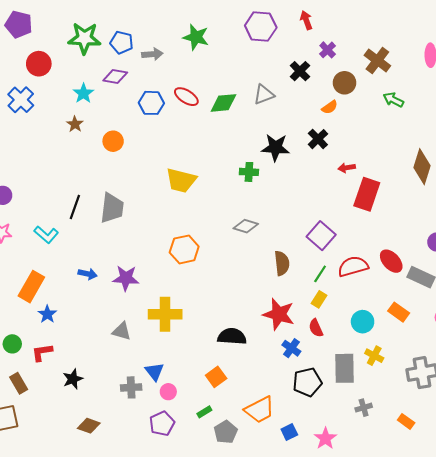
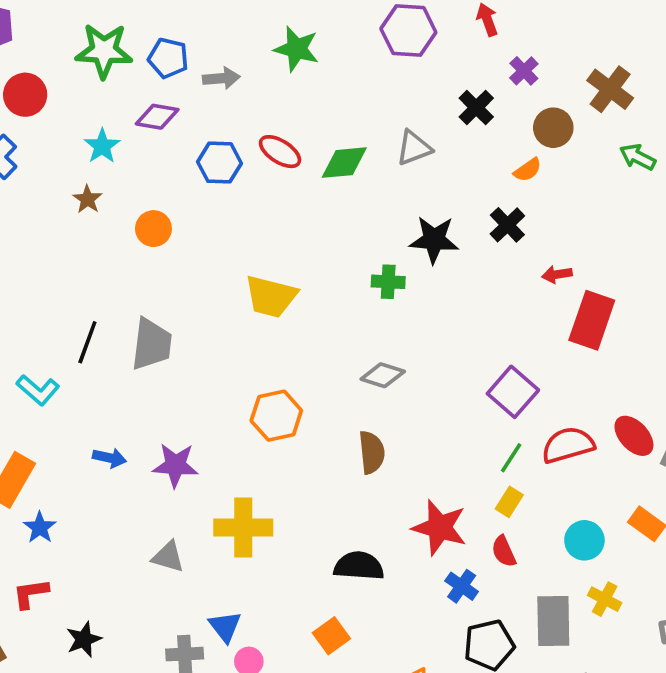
brown semicircle: (282, 263) -> (372, 452), moved

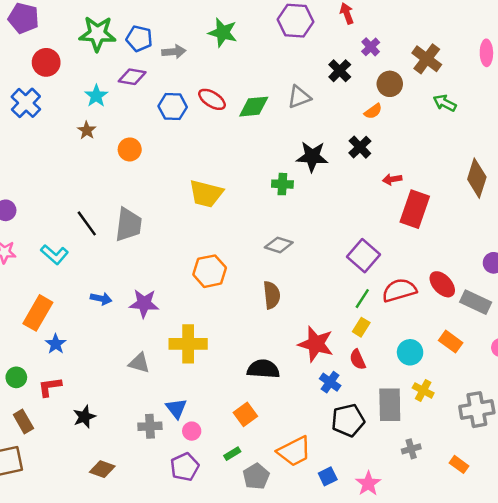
black line: (87, 342) -> (87, 223), turned -56

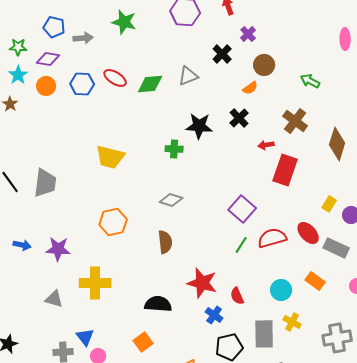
green star: (97, 34) -> (18, 47), moved, size x0.6
brown cross: (427, 59) -> (295, 121), moved
orange circle: (130, 149) -> (46, 86), moved
yellow rectangle: (361, 327) -> (329, 204), moved

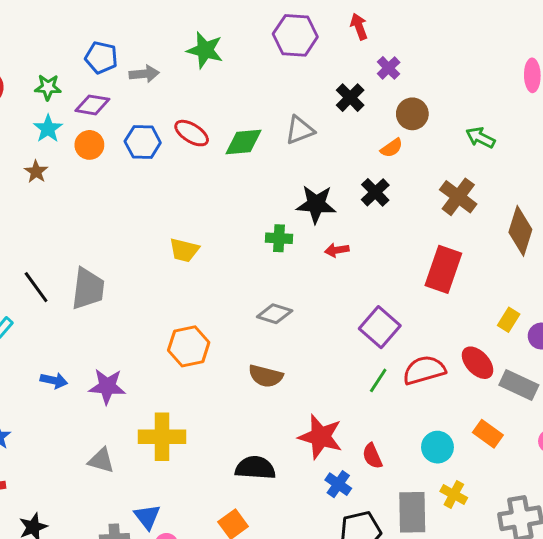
red arrow: (266, 145) -> (337, 250), moved
yellow trapezoid: (110, 157) -> (184, 250), size x0.7
brown semicircle: (165, 242) -> (266, 376), turned 110

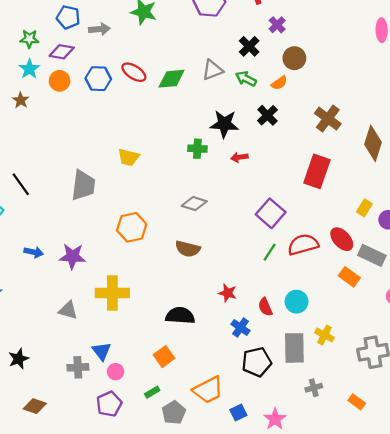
green arrow: (480, 138) -> (246, 79), moved
gray trapezoid: (88, 289) -> (83, 185), moved
orange rectangle: (488, 434) -> (349, 277), moved
red star: (320, 437) -> (228, 293), size x0.6
cyan circle: (437, 447) -> (297, 302), moved

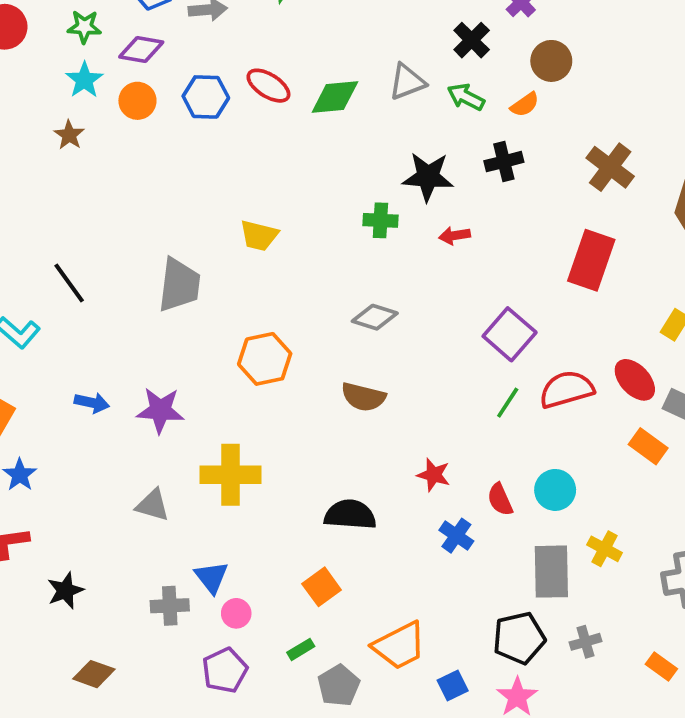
black cross: (267, 115) -> (504, 162), turned 30
black pentagon: (257, 362) -> (519, 638), moved

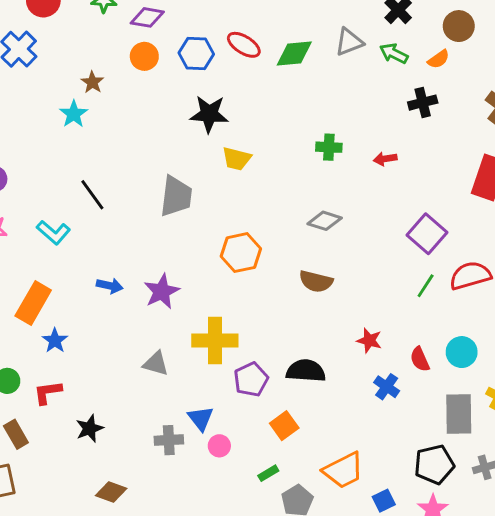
cyan star: (84, 80) -> (74, 114), moved
black star: (428, 177) -> (209, 114), moved
purple star: (160, 410) -> (162, 291), turned -30
purple pentagon: (225, 670) -> (251, 379), moved

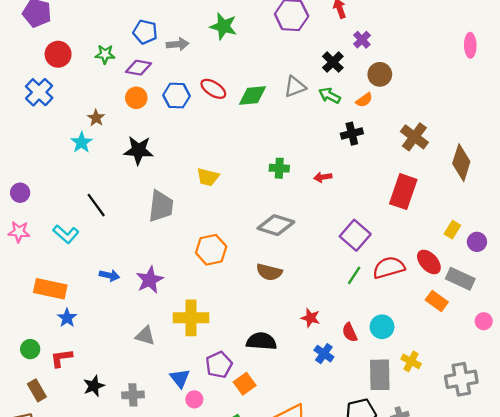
black star: (209, 114) -> (139, 150), moved
gray diamond: (325, 221) -> (276, 225), size x1.4
orange rectangle: (33, 303) -> (50, 289), turned 72
purple pentagon: (251, 379) -> (219, 365), moved
gray cross: (169, 440) -> (133, 395), moved

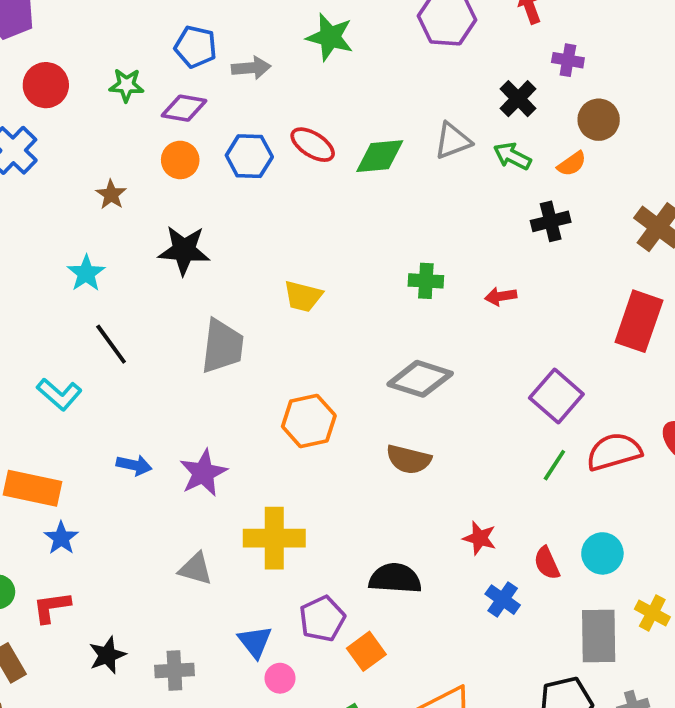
purple cross: (362, 40) -> (568, 60), turned -36
cyan star: (82, 142) -> (86, 273), moved

